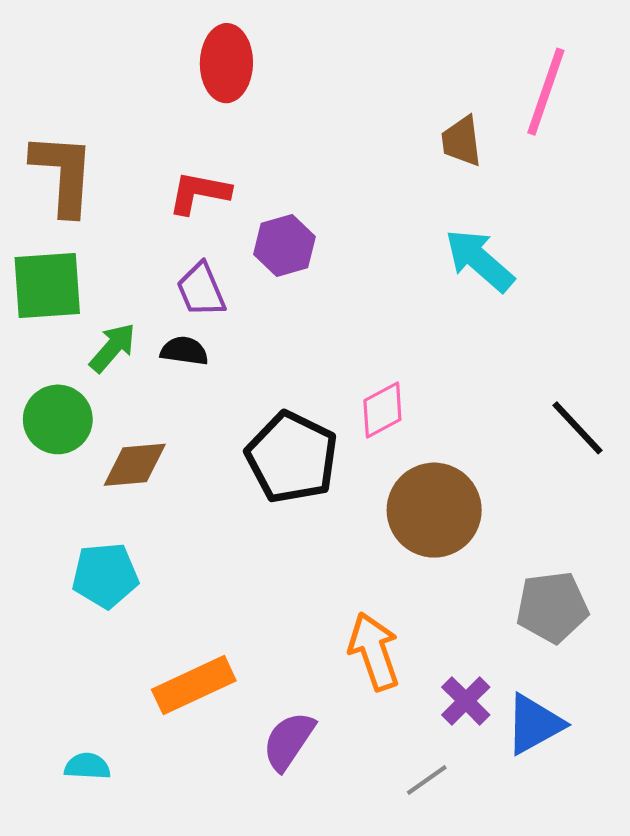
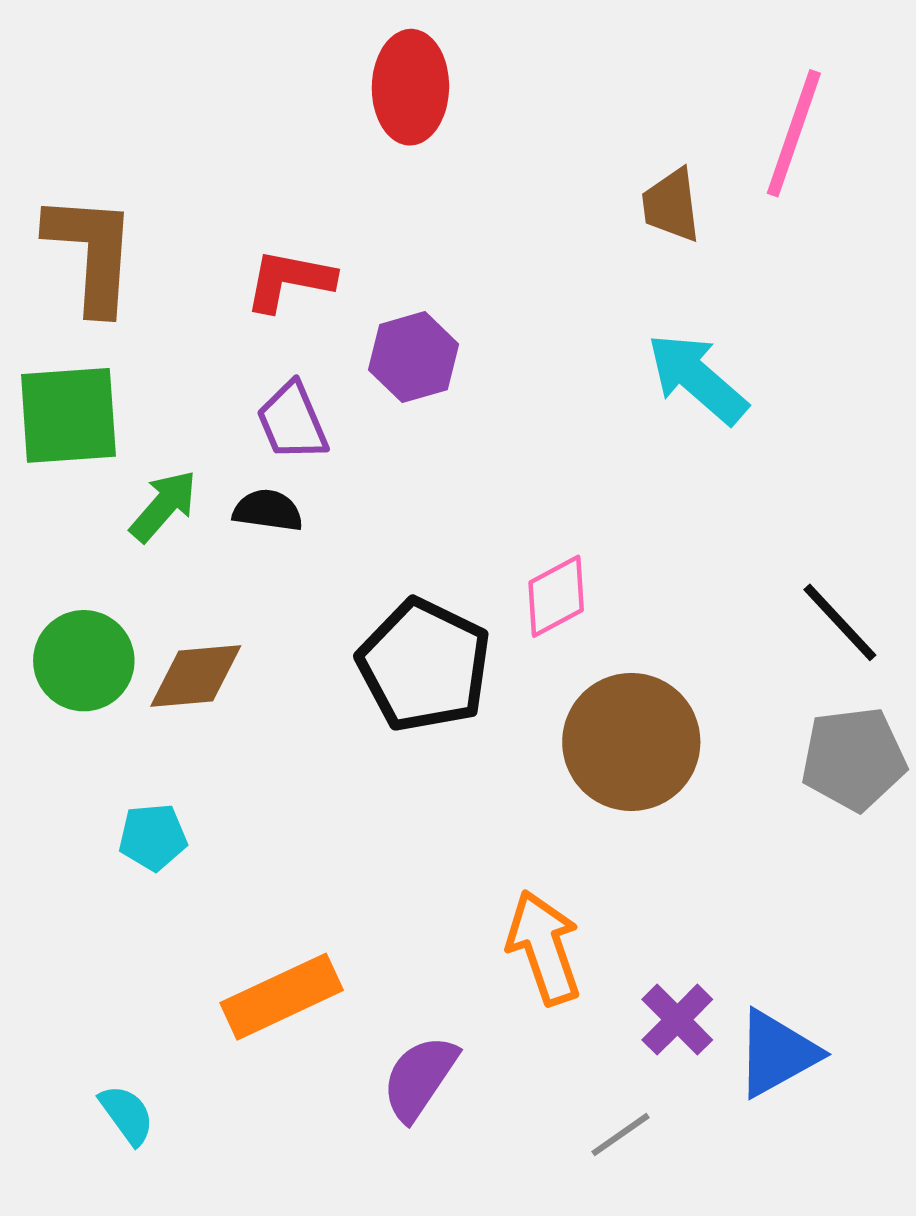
red ellipse: (226, 63) -> (410, 87), moved
green circle: (58, 419) -> (84, 661), moved
cyan pentagon: (105, 575) -> (153, 837), size x0.7
gray pentagon: (552, 607) -> (854, 759), moved
cyan semicircle: (87, 766) -> (127, 1115), turned 51

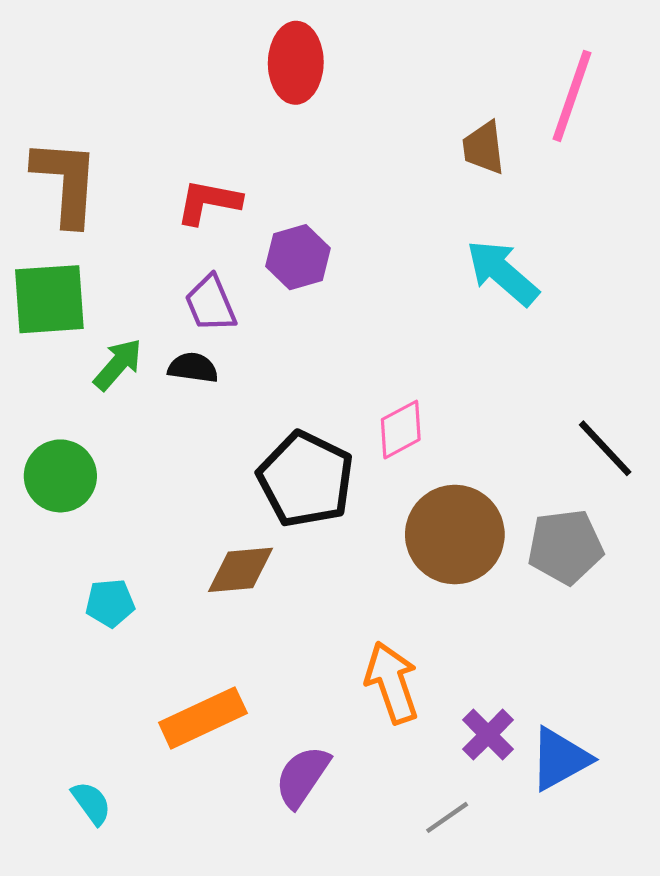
brown diamond: (196, 676) -> (241, 570), moved
gray pentagon: (854, 759) -> (565, 547), moved

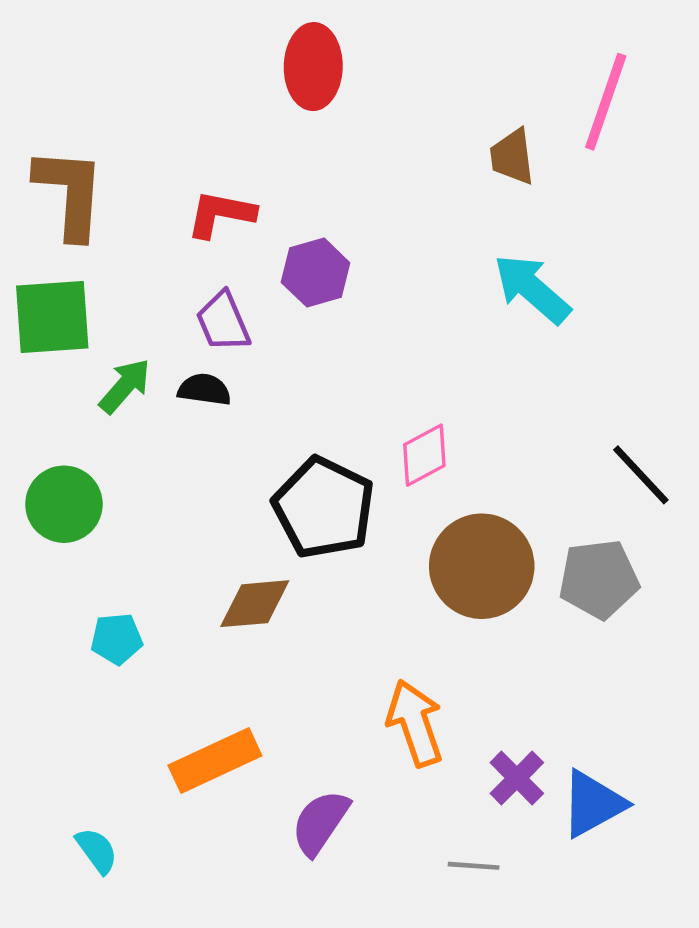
gray line: (447, 817) -> (474, 866), turned 39

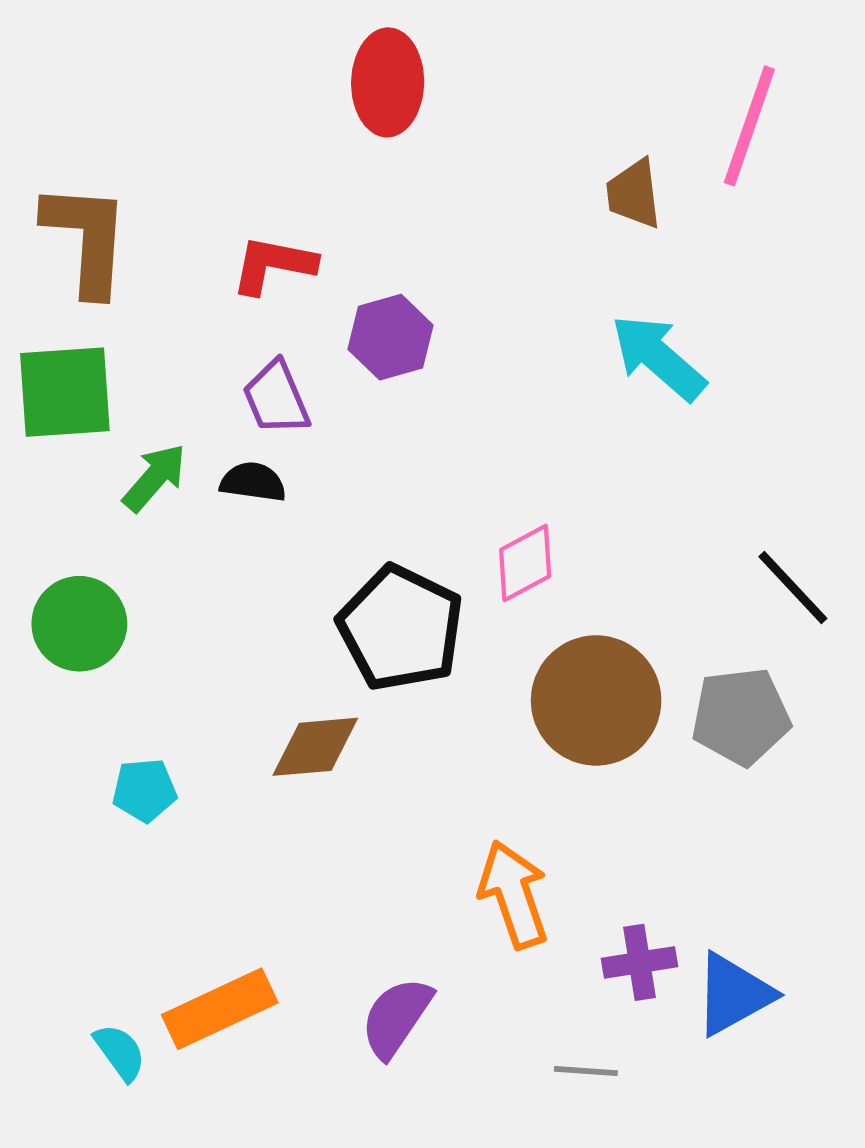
orange rectangle: (215, 760) -> (220, 1009), moved
purple cross: (517, 778) -> (639, 962), turned 36

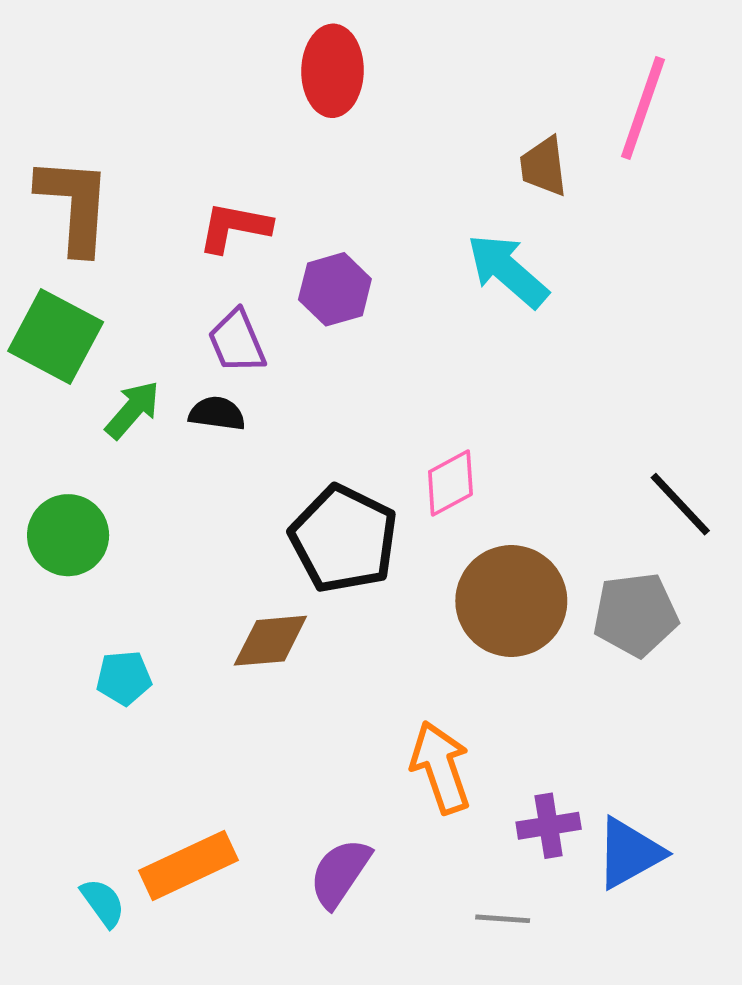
cyan arrow: (658, 357) -> (508, 271), moved
green square: (65, 392) -> (56, 337), turned 32

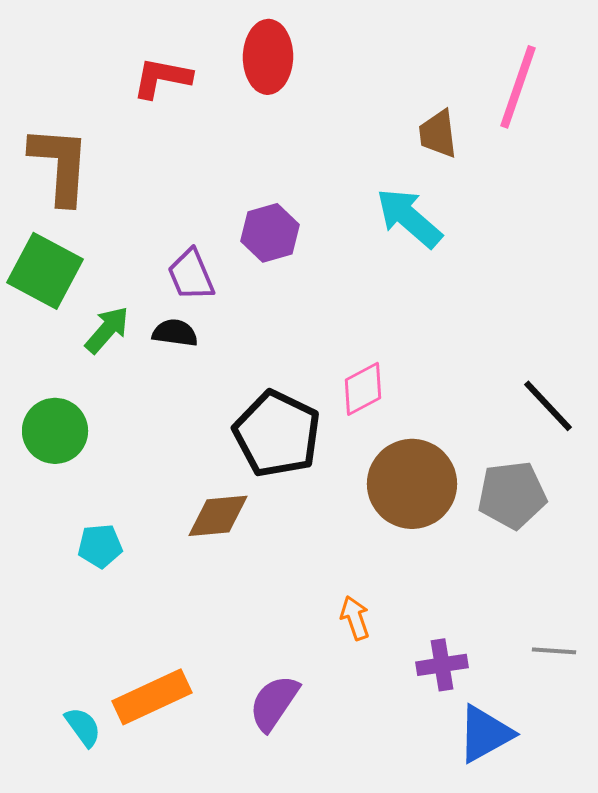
red L-shape: (234, 227) -> (162, 78), moved
orange arrow: (441, 767) -> (355, 618), size x0.6
blue triangle: (629, 853) -> (485, 734), moved
gray line: (503, 919) -> (554, 651), moved

